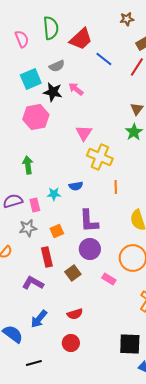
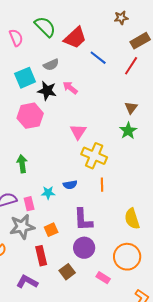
green semicircle: (51, 28) -> (45, 27), turned -40
orange line: (116, 187) -> (102, 185), moved
gray star: (28, 228) -> (22, 227), size x1.4

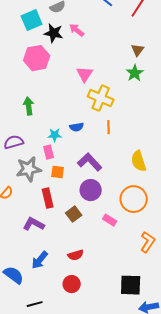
pink rectangle: (29, 204) -> (49, 152), moved
purple L-shape: (83, 220) -> (90, 162), turned 140
orange square: (51, 230) -> (58, 172), turned 32

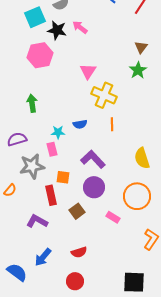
orange square: (58, 172) -> (63, 177), moved

